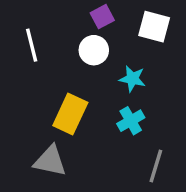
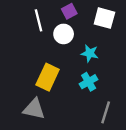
white line: (32, 45) -> (39, 20), moved

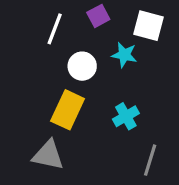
white line: (39, 20) -> (55, 29), turned 35
white circle: (64, 34) -> (82, 66), moved
cyan star: (90, 53) -> (124, 55), moved

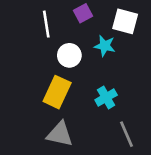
white line: (55, 29) -> (46, 24), turned -30
gray triangle: (48, 155) -> (60, 134), moved
gray line: (150, 160) -> (126, 134), turned -40

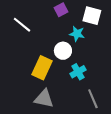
white line: (46, 24) -> (22, 25), moved, turned -42
white circle: (69, 55) -> (63, 51), moved

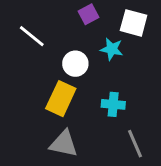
white circle: (63, 51) -> (75, 64), moved
cyan cross: (78, 72) -> (113, 104), turned 35

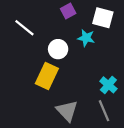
cyan cross: (113, 104) -> (108, 85), moved, turned 36
gray triangle: (64, 144) -> (67, 111), moved, turned 35

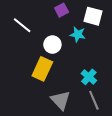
cyan cross: (108, 85) -> (89, 77), moved

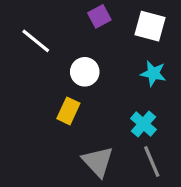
cyan star: (78, 34) -> (153, 73), moved
yellow rectangle: (42, 69) -> (68, 111), size x0.7

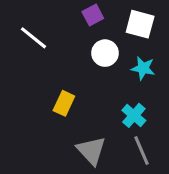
white circle: (85, 72) -> (105, 53), moved

